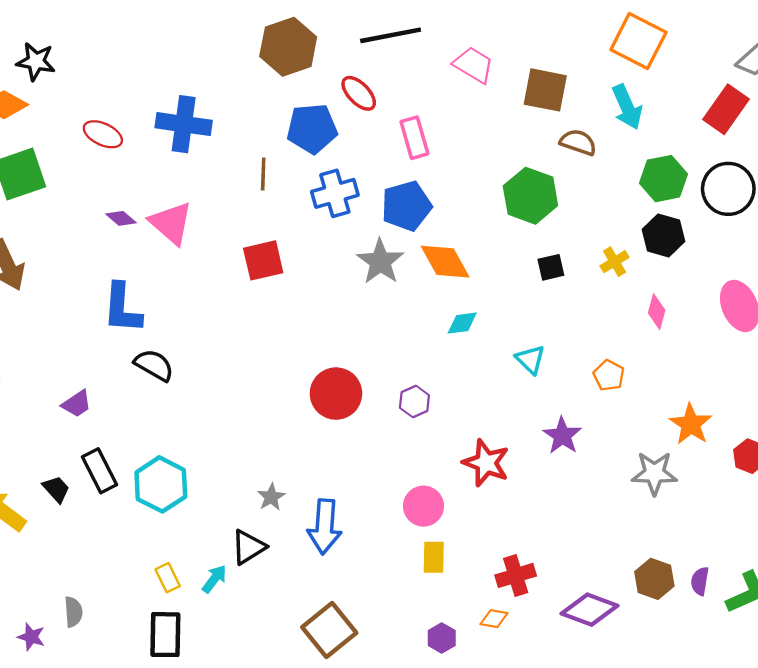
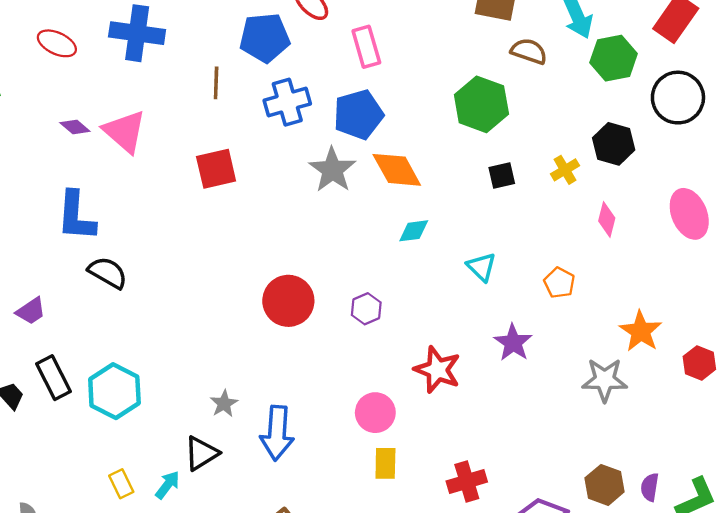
green hexagon: (663, 179) -> (614, 58), moved

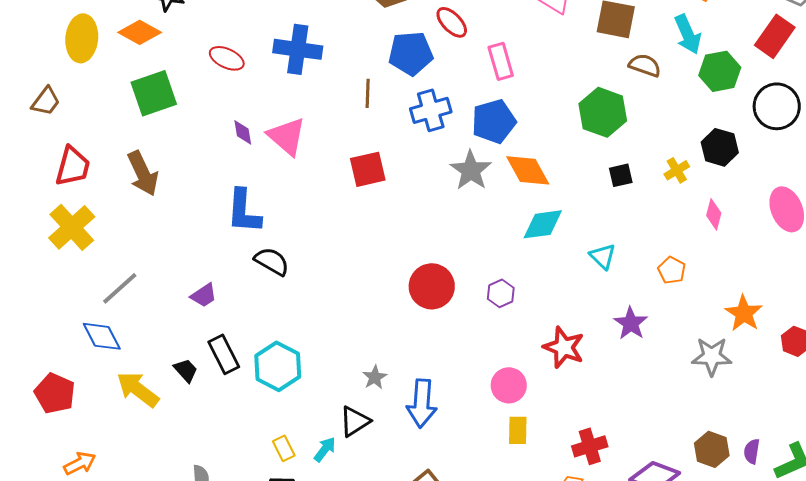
purple diamond: (75, 127) -> (243, 132), turned 40
cyan diamond: (414, 231) -> (543, 224), size x1.5

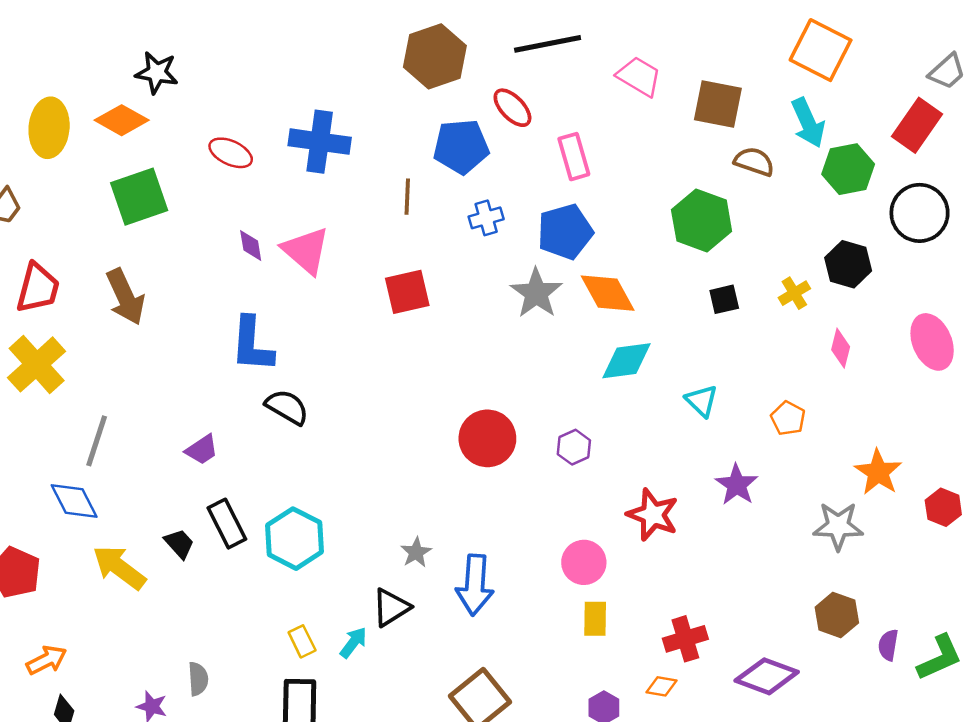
blue cross: (431, 110) -> (486, 218), size x0.7
gray line: (120, 288) -> (97, 441), turned -30
brown hexagon: (712, 449) -> (837, 615), moved

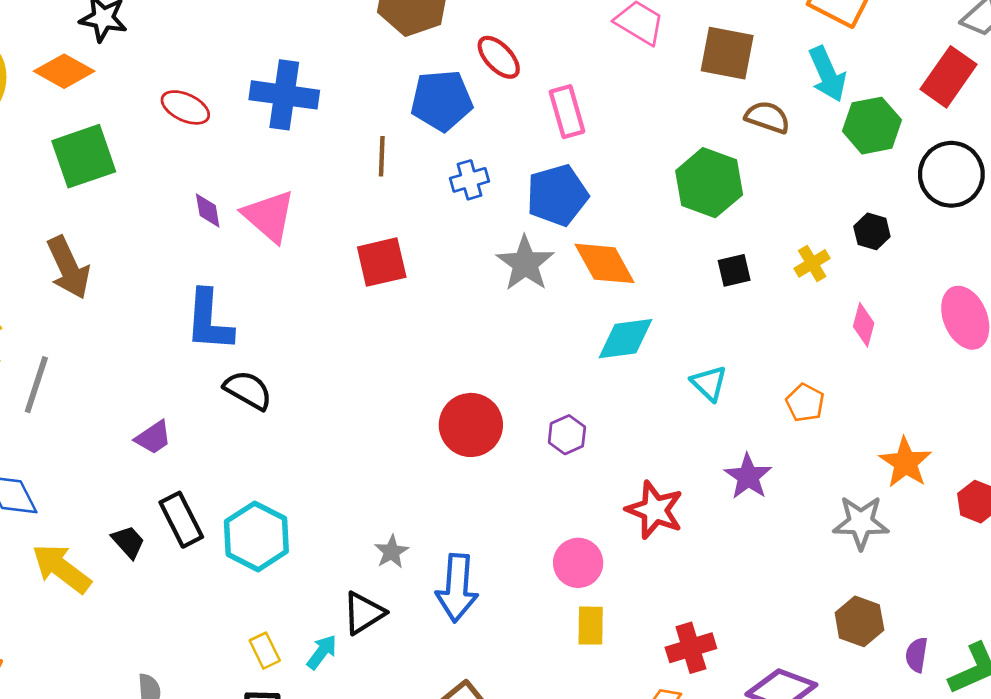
black hexagon: (848, 264) -> (872, 231), size x0.7
gray line: (97, 441) -> (36, 385), moved

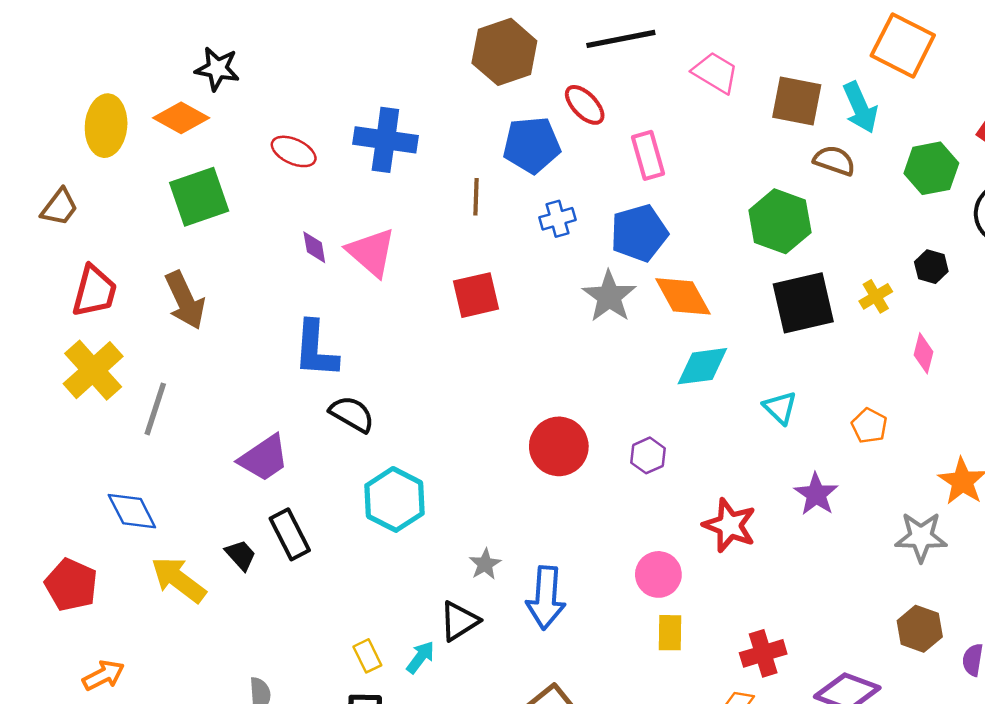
cyan arrow: (827, 74) -> (860, 108), moved
black square: (734, 270) -> (803, 303), size x2.0
purple trapezoid: (153, 438) -> (264, 458), size x1.5
cyan hexagon: (256, 536) -> (395, 499), moved

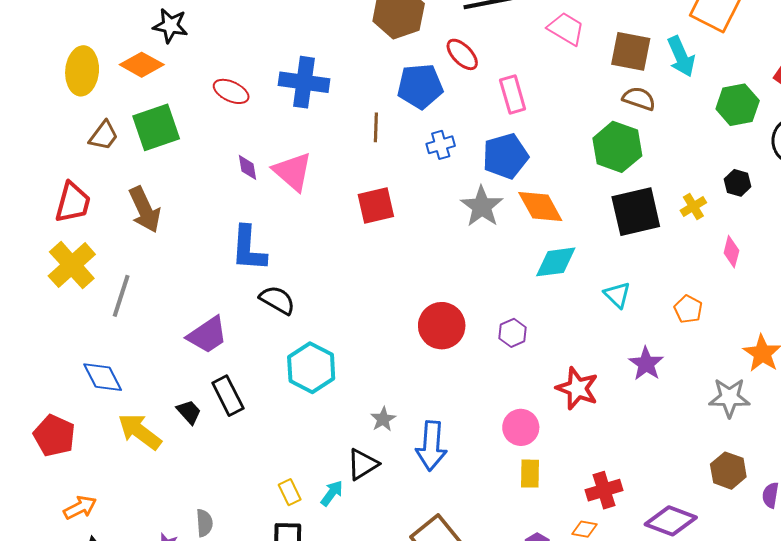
brown semicircle: (834, 161) -> (639, 99), moved
brown trapezoid: (60, 207) -> (104, 136), moved

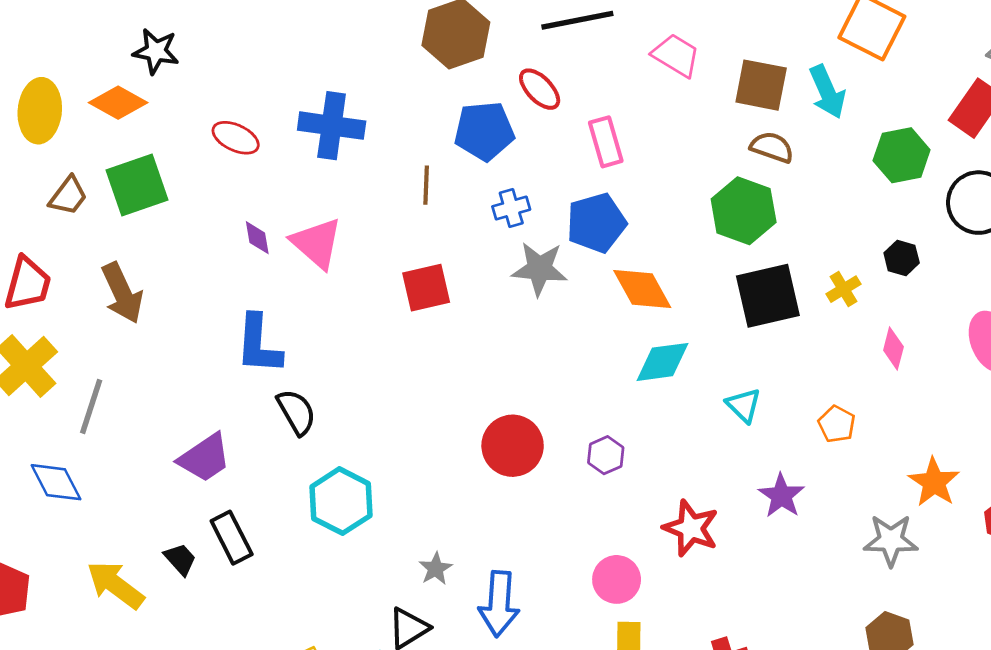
gray star: (482, 206) -> (540, 269), moved, turned -30
black semicircle: (277, 300) -> (296, 412), turned 30
blue diamond: (103, 377) -> (56, 482), moved

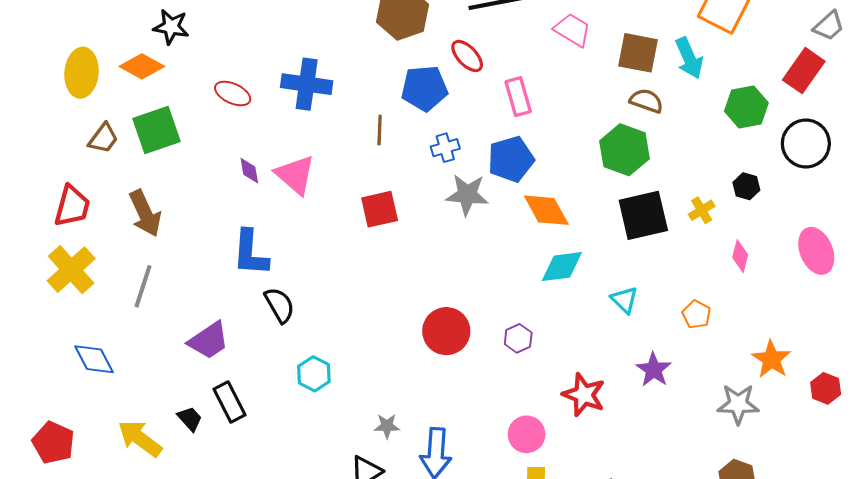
gray line: (91, 407) -> (143, 286), moved
cyan hexagon: (341, 501) -> (314, 374), size x0.7
gray star: (436, 569) -> (387, 426), turned 30

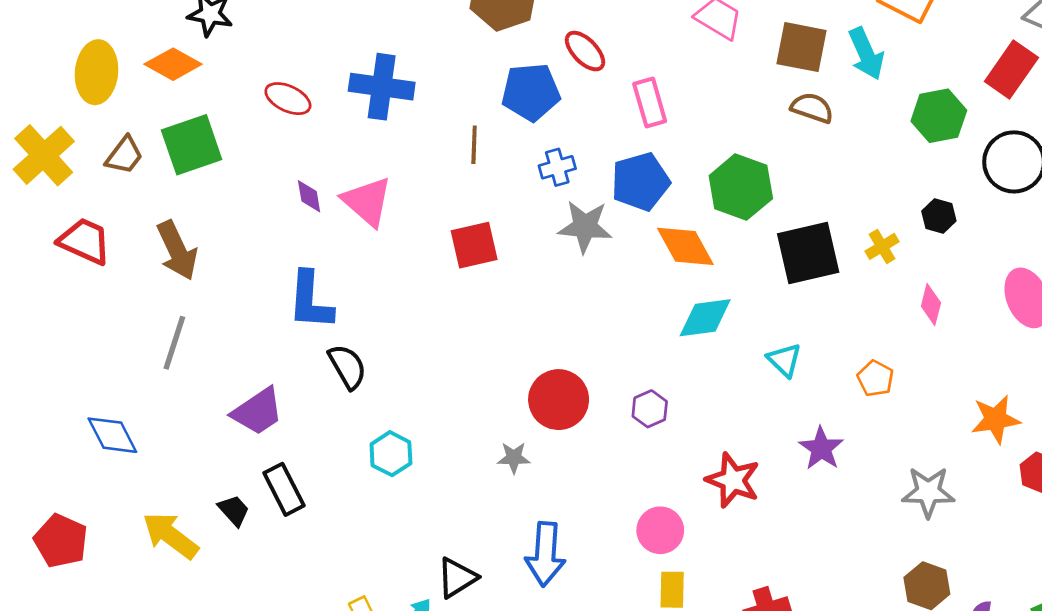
green hexagon: (624, 150) -> (741, 187), moved
red trapezoid: (72, 206) -> (85, 241), turned -81
yellow cross: (71, 270) -> (44, 155), moved
orange star: (771, 359) -> (996, 419), moved, turned 30
gray star: (387, 426) -> (514, 458), moved

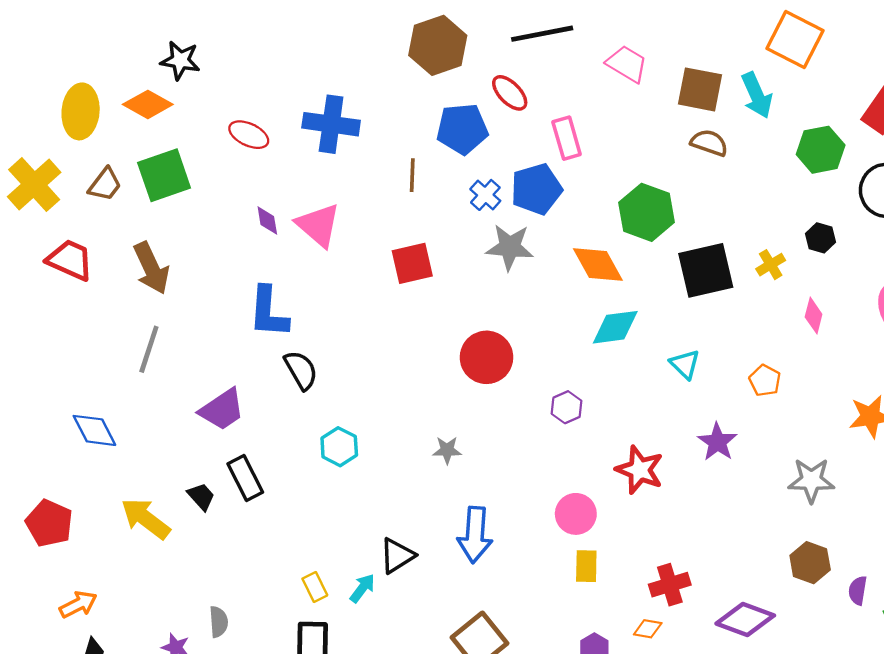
blue cross: (557, 167) -> (485, 195), turned -32
blue pentagon: (640, 182) -> (536, 189), moved
red circle: (559, 400) -> (487, 357), moved

